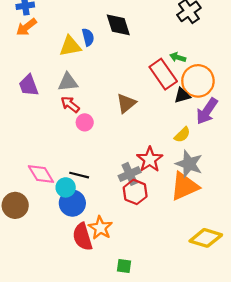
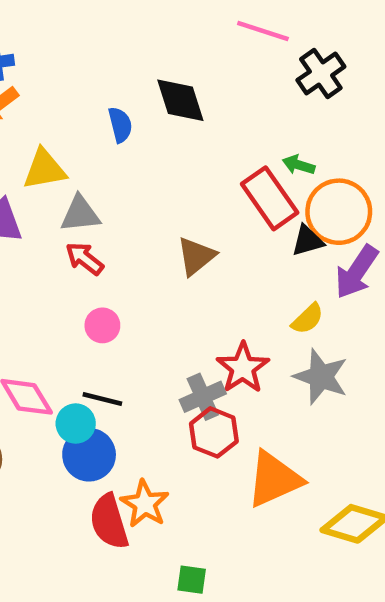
yellow triangle: (70, 46) -> (44, 169), moved
pink circle: (85, 122) -> (102, 325), moved
orange triangle: (184, 186) -> (274, 479), moved

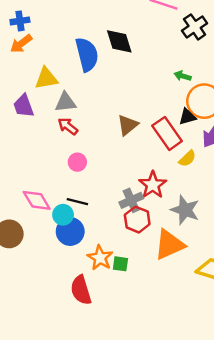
blue semicircle: (120, 125) -> (87, 54), size x1.8
red rectangle: (270, 198) -> (167, 133), moved
gray star: (321, 377) -> (185, 210), moved
red semicircle: (109, 522) -> (81, 290), moved
green square: (192, 580) -> (120, 264), moved

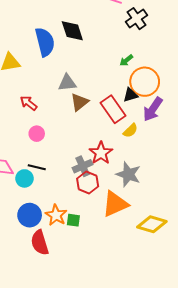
green arrow: (183, 76) -> (126, 60), turned -56
gray triangle: (65, 102) -> (67, 83), moved
blue circle: (70, 231) -> (30, 215), moved

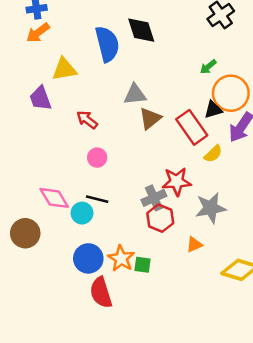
red star: (101, 153) -> (177, 182), turned 30
gray star: (128, 174) -> (211, 208), turned -30
orange triangle: (115, 204) -> (194, 245), size x0.5

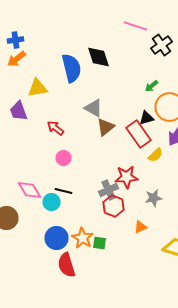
gray triangle: (135, 94) -> (94, 108), turned 36
black triangle: (213, 110) -> (146, 118), moved
gray star: (211, 208) -> (154, 198), size x0.7

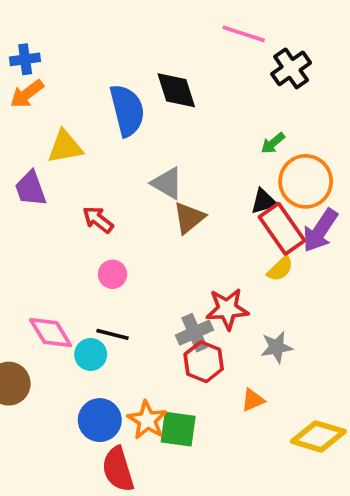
red rectangle: (138, 134) -> (282, 229), moved
green square: (100, 243) -> (178, 429), size x1.5

